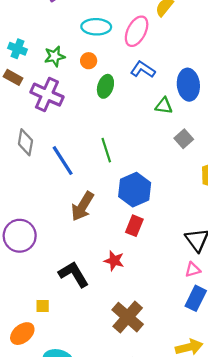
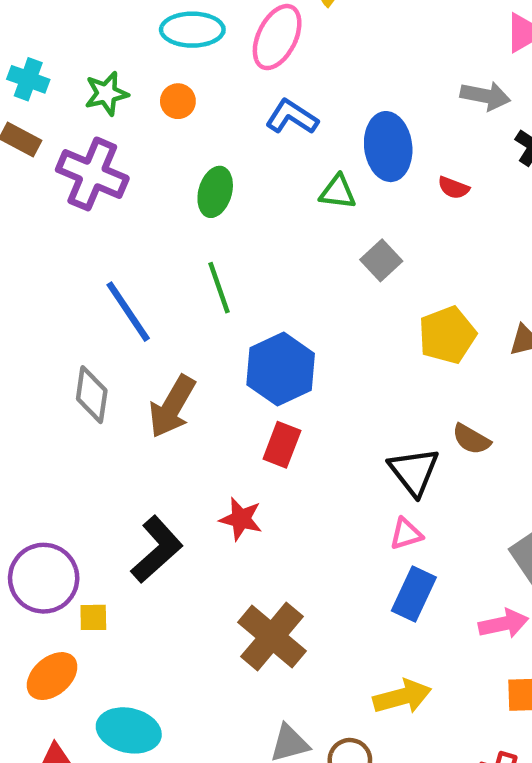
green ellipse: (105, 86) -> (215, 192), moved
gray diamond: (25, 142) -> (92, 395), moved
purple circle: (20, 236) -> (44, 578), moved
black L-shape: (74, 274) -> (157, 549), turned 80

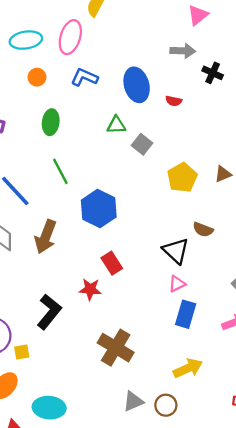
orange circle: (178, 101) -> (37, 77), moved
green triangle: (338, 192) -> (116, 125), moved
red rectangle: (282, 445) -> (112, 263), moved, turned -45

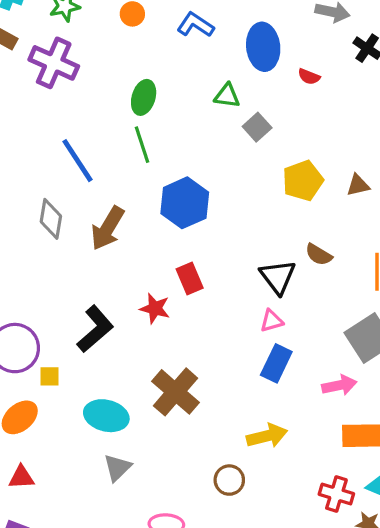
green ellipse: (51, 122) -> (144, 97), moved
gray triangle: (133, 401) -> (117, 468), moved, turned -30
cyan ellipse: (49, 408) -> (106, 416), moved

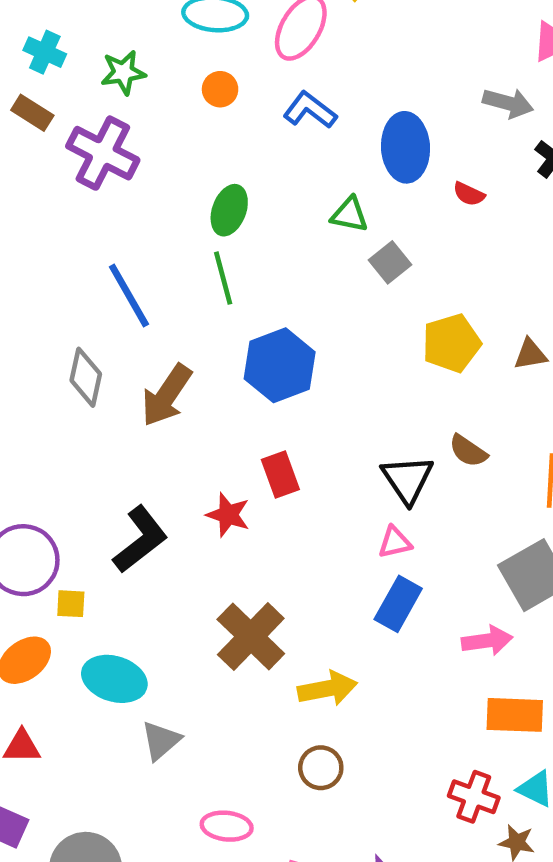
cyan ellipse: (106, 416) -> (114, 679), moved
yellow arrow: (267, 436) -> (328, 689), moved

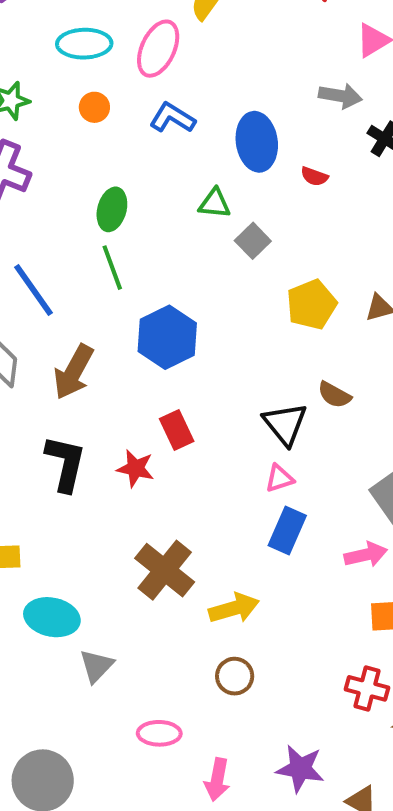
black L-shape: (140, 539) -> (65, 463), moved, turned -34

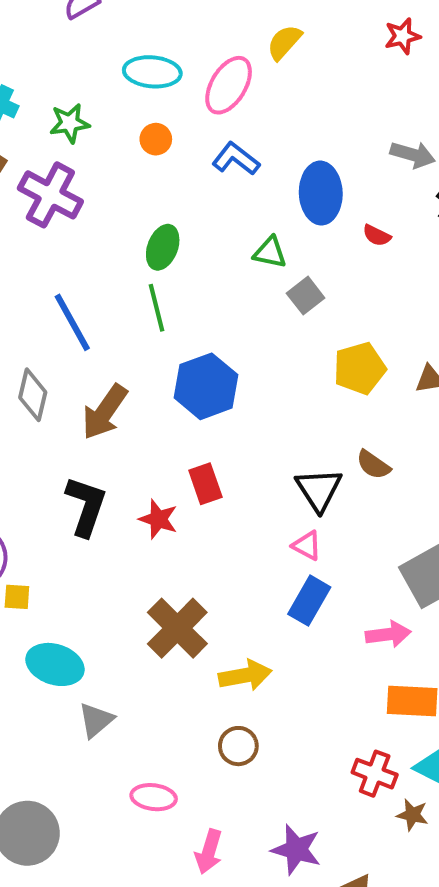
pink triangle: (279, 478) -> (307, 546), turned 40

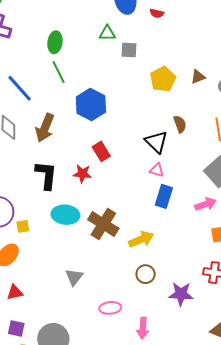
gray square: (306, 296) -> (129, 50), turned -36
brown semicircle: (373, 465) -> (180, 124), turned -132
cyan ellipse: (55, 664) -> (65, 215), moved
purple star: (296, 850) -> (181, 294), moved

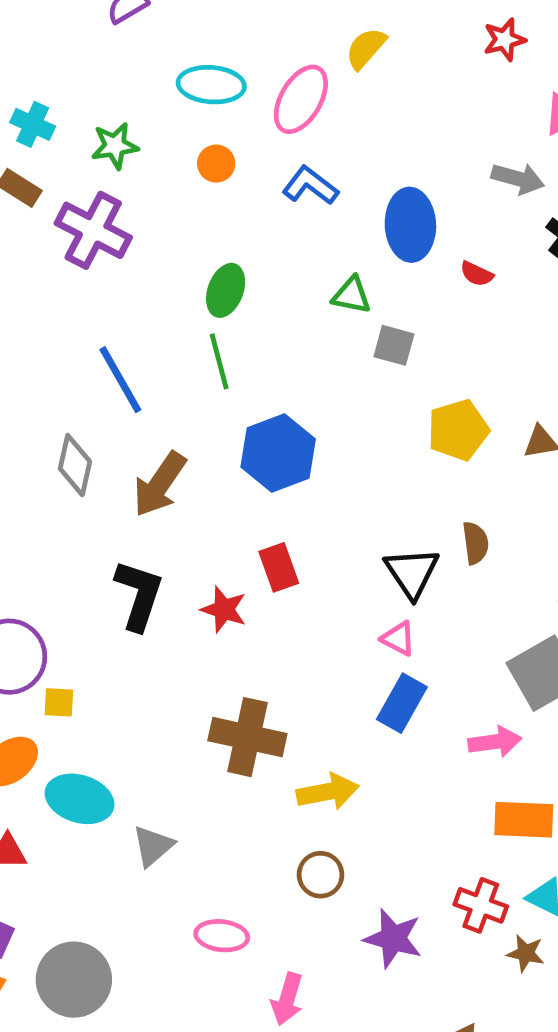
cyan ellipse: (65, 215) -> (80, 799), moved
brown cross: (103, 224) -> (247, 737), turned -32

